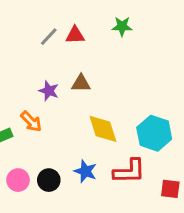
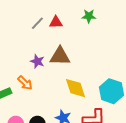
brown triangle: (81, 83) -> (60, 56), size x1.5

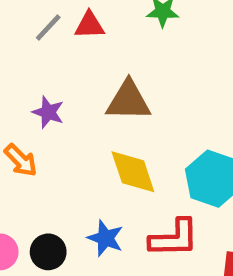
brown triangle: (60, 56) -> (128, 101), moved

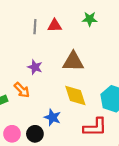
gray line: (48, 28) -> (35, 27), turned -40
blue star: (105, 238) -> (52, 117), moved

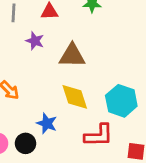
gray line: (35, 27) -> (14, 13), moved
purple star: (35, 67) -> (35, 41), moved

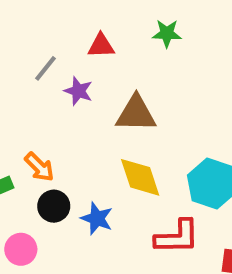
gray line: (14, 13) -> (46, 68), moved, turned 36
black circle: (26, 143) -> (54, 206), moved

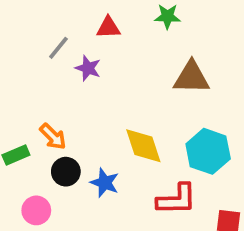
brown triangle: (136, 114) -> (191, 77), moved

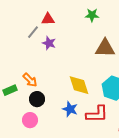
red triangle: (108, 28) -> (48, 19), moved
blue star: (105, 183) -> (70, 109), moved
pink circle: (36, 210) -> (30, 120), moved

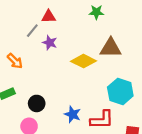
orange arrow: (30, 80) -> (15, 61), moved
yellow diamond: (79, 85) -> (83, 61), moved, turned -45

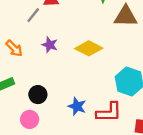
purple star: (50, 43) -> (50, 45), moved
brown triangle: (111, 48) -> (126, 16), moved

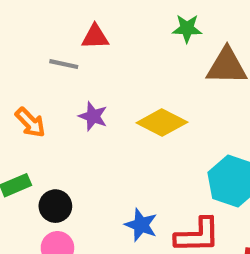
gray line: (33, 15) -> (64, 64), turned 63
black circle: (38, 95) -> (55, 206), moved

